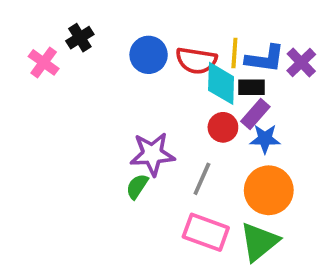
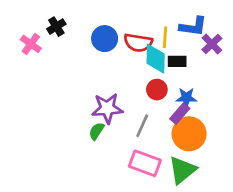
blue L-shape: (265, 59) -> (193, 27), moved
purple rectangle: (255, 114) -> (180, 114), moved

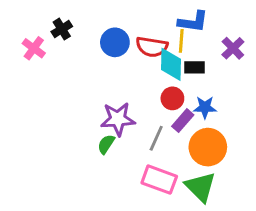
blue L-shape: (193, 27) -> (193, 22), moved
purple rectangle: (180, 114) -> (183, 121), moved
green triangle: (182, 170) -> (200, 187), turned -36

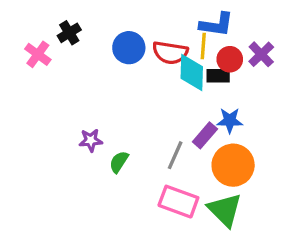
red circle: (172, 98) -> (230, 59), moved
purple star: (118, 119) -> (91, 140), moved, size x0.6

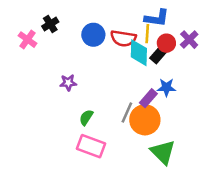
black rectangle: (218, 76) -> (158, 55), turned -49
purple star: (91, 140) -> (68, 83), moved
orange circle: (233, 165) -> (145, 120), moved
pink rectangle: (178, 202) -> (91, 146), moved

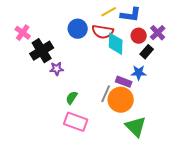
black cross: (50, 24) -> (42, 51), moved, size x1.6
yellow line: (147, 34) -> (109, 12), moved, turned 56
black rectangle: (158, 55) -> (147, 52), moved
purple rectangle: (148, 98) -> (124, 82), turned 70

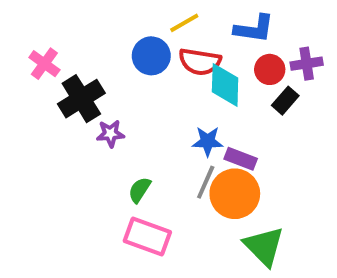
yellow line: (109, 12) -> (184, 23), moved
purple cross: (158, 33) -> (307, 64), turned 35
blue star: (139, 73) -> (208, 141), moved

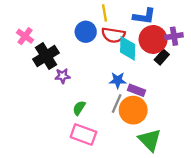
yellow line: (184, 23) -> (104, 13), turned -70
red circle: (270, 69) -> (153, 39), size x1.6

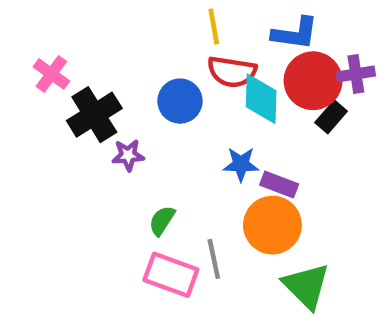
blue circle: (86, 32) -> (180, 101), moved
gray line: (117, 103) -> (214, 259), moved, turned -36

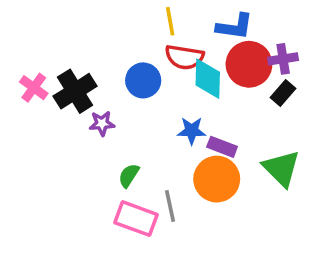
pink cross: (51, 74) -> (34, 88), moved
black rectangle: (331, 117) -> (283, 93), moved
green triangle: (306, 286) -> (281, 168), moved

